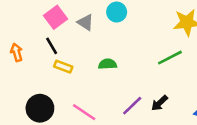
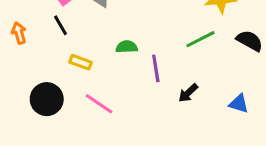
yellow rectangle: (63, 67) -> (81, 62), moved
purple line: (132, 106) -> (156, 68), moved, turned -55

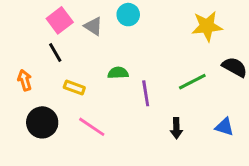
orange arrow: (19, 33) -> (25, 80), moved
green line: (200, 39) -> (192, 82), moved
black arrow: (188, 93) -> (176, 128), moved, turned -48

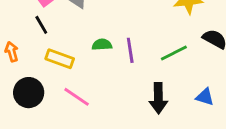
yellow rectangle: (74, 87) -> (60, 59), size x1.4
purple line: (146, 93) -> (130, 50), moved
black arrow: (176, 128) -> (158, 98), size x1.5

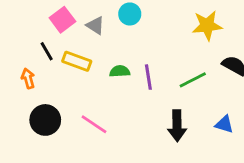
black line: (41, 25) -> (47, 51), moved
yellow rectangle: (60, 59) -> (77, 61), moved

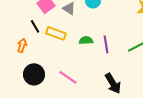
orange arrow: (28, 78) -> (22, 45), turned 32
black arrow: (177, 126) -> (113, 83), moved, turned -30

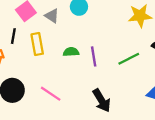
black line: (35, 26) -> (13, 36), turned 40
yellow rectangle: (56, 33) -> (37, 44), turned 60

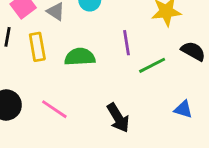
green semicircle: (71, 52) -> (80, 57), size x1.5
purple line: (94, 56) -> (127, 43), moved

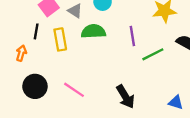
green semicircle: (80, 57) -> (93, 31), moved
blue triangle: (183, 109) -> (176, 102), moved

